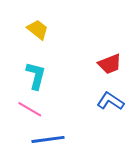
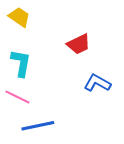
red trapezoid: (110, 64) -> (79, 44), moved

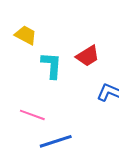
cyan L-shape: (21, 63) -> (52, 65), moved

